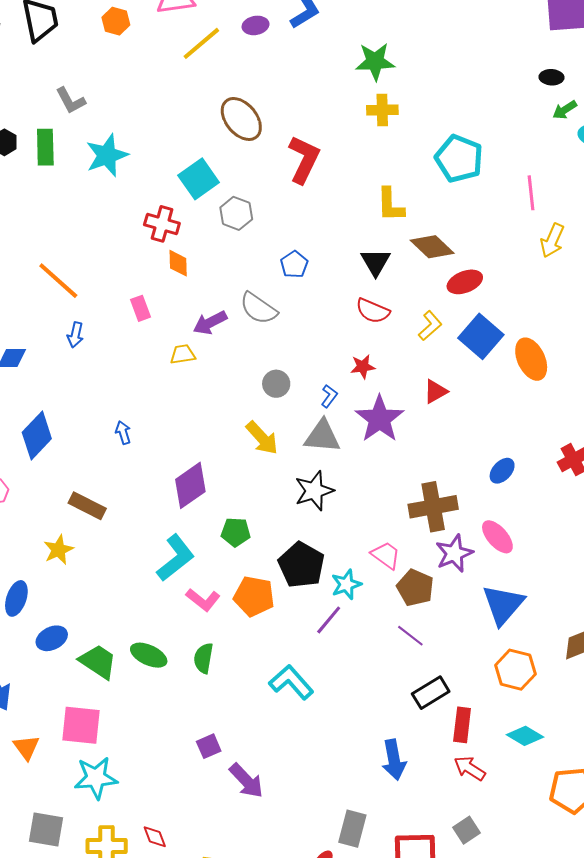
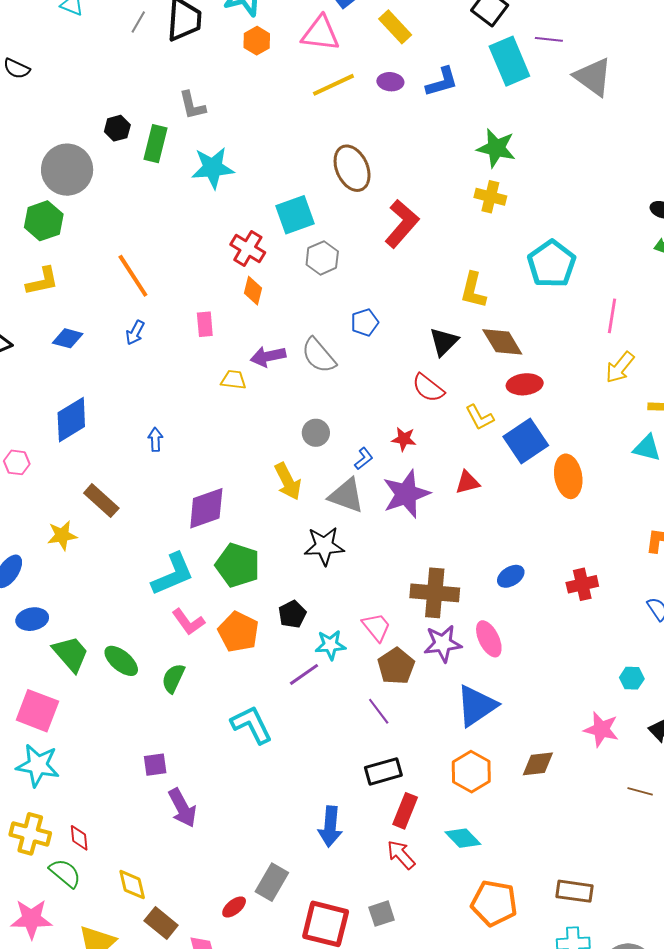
yellow L-shape: (430, 326) -> (480, 417), turned 88
green pentagon: (236, 532) -> (238, 565), size x1.5
black pentagon: (301, 565) -> (292, 614), size x0.6

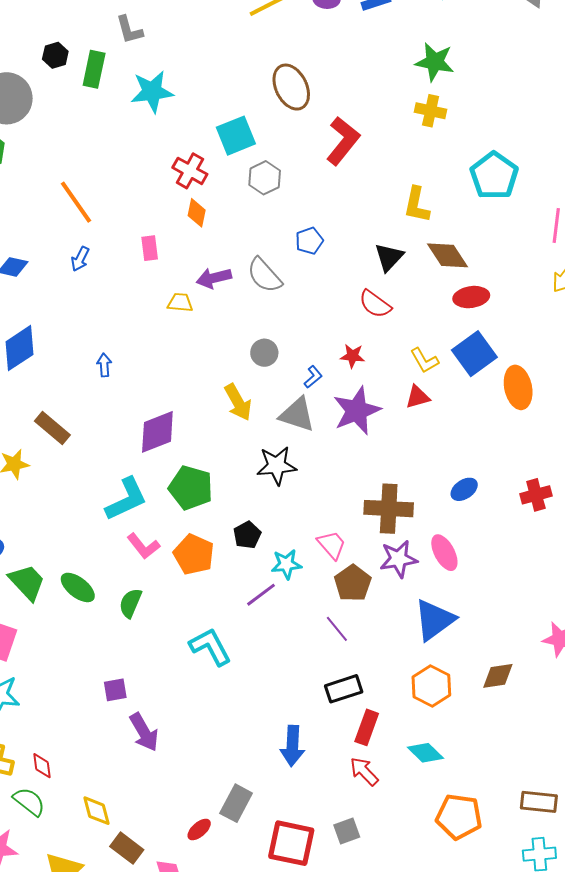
yellow L-shape: (480, 417) -> (424, 360), moved

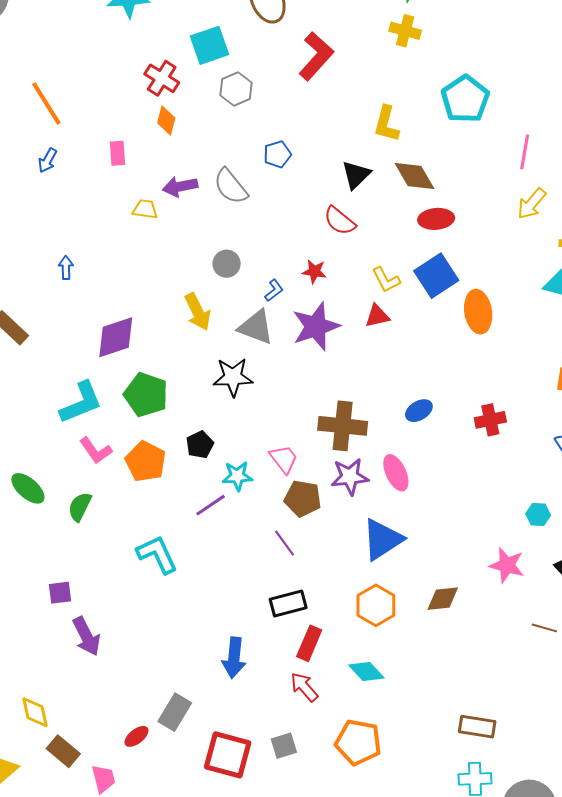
brown pentagon: (353, 583) -> (303, 498), turned -30
orange pentagon: (459, 817) -> (358, 742), moved

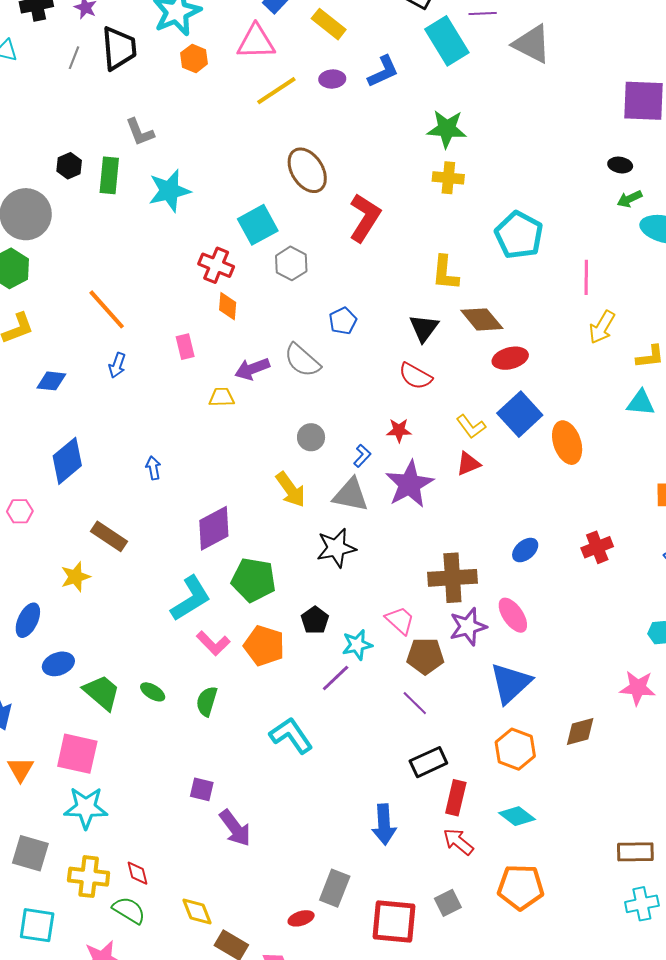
green ellipse: (28, 488) -> (153, 692), size x0.7
purple square: (60, 593) -> (202, 789), turned 30
red ellipse: (136, 736) -> (301, 918), turned 30

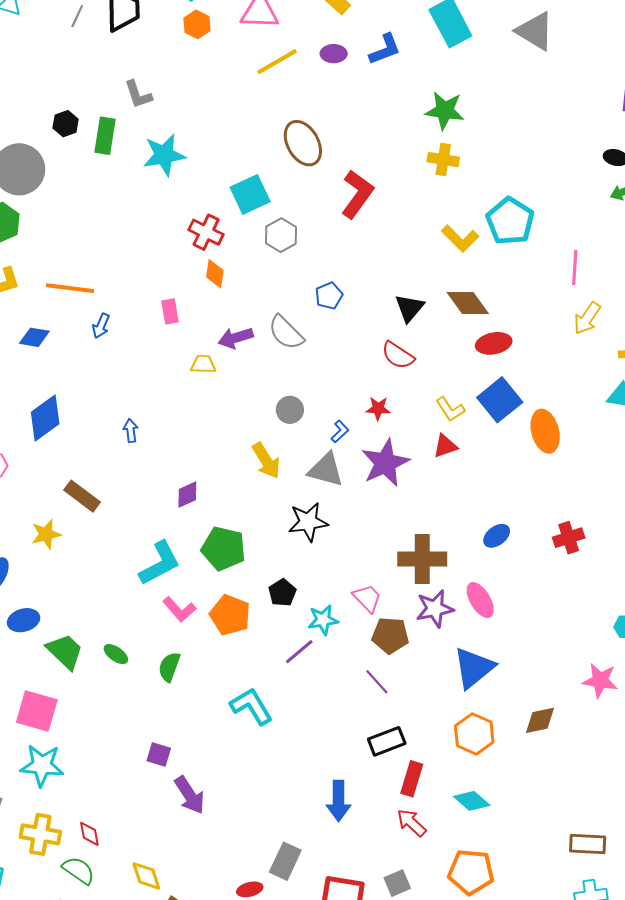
yellow L-shape: (445, 273) -> (460, 239), moved, turned -54
orange line: (107, 309) -> (70, 288), moved, turned -45
purple diamond: (214, 528) -> (187, 495), size x0.6

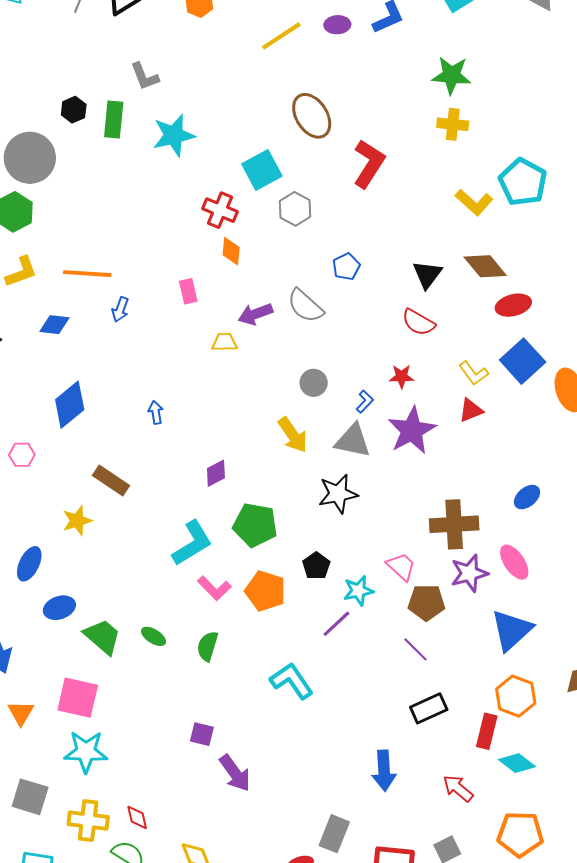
red rectangle: (412, 779) -> (487, 731), moved

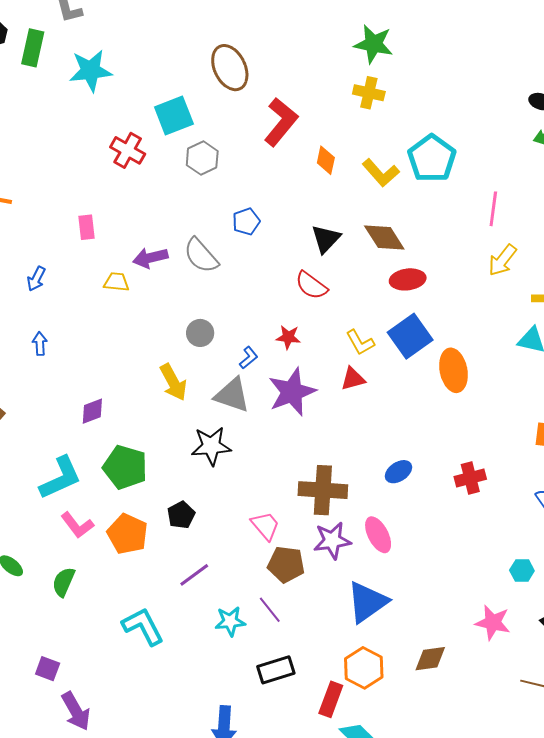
orange diamond: (231, 251) -> (326, 160), moved
blue arrow: (120, 309) -> (36, 279), moved
cyan star: (358, 591) -> (230, 621), moved

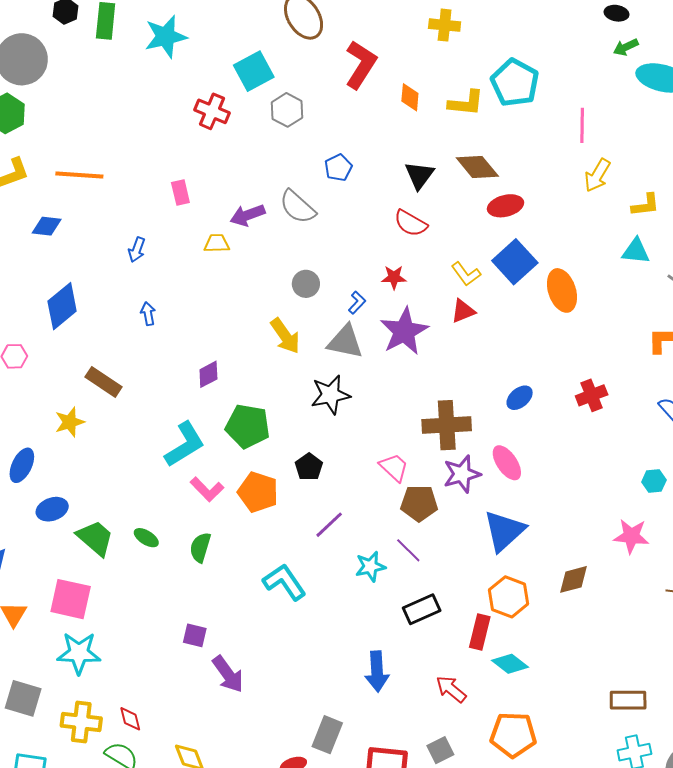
yellow L-shape: (381, 173) -> (466, 103), turned -36

